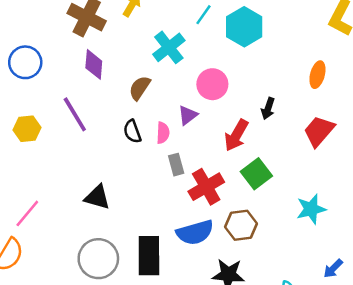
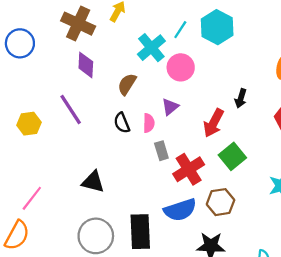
cyan line: (203, 15) -> (180, 30), moved
blue circle: (25, 62) -> (20, 43), moved
pink circle: (212, 84) -> (181, 67), moved

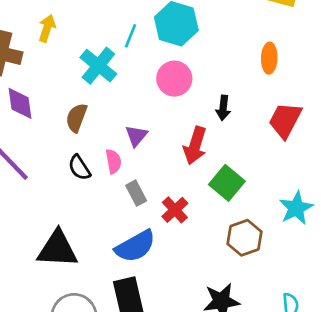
pink circle: (181, 67) -> (174, 79), moved
red cross: (189, 169) -> (175, 210), size x0.7
black triangle: (93, 182) -> (57, 249), size x1.4
brown hexagon: (220, 202) -> (244, 238), moved
blue semicircle: (180, 210) -> (135, 246), moved

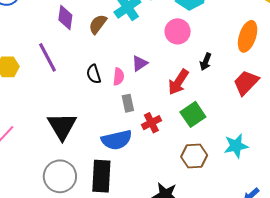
orange ellipse: (269, 58) -> (248, 36), size x1.4
brown semicircle: (76, 118) -> (98, 24), moved
black triangle: (57, 249) -> (62, 126), turned 40

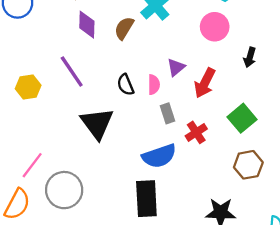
red arrow: (178, 82) -> (205, 83), moved
black triangle: (62, 126) -> (97, 123), moved
gray circle: (60, 176) -> (64, 190), moved

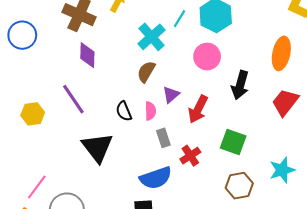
brown semicircle: (124, 28) -> (146, 72), moved
black arrow: (250, 57) -> (240, 85), size x1.5
green square: (242, 118) -> (233, 142), turned -30

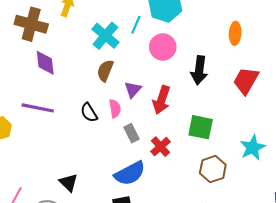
cyan line: (180, 19) -> (136, 25), moved
orange ellipse: (281, 53) -> (235, 33), size x0.7
purple line: (73, 99) -> (38, 108), turned -36
black triangle: (97, 148) -> (69, 183), moved, size x0.6

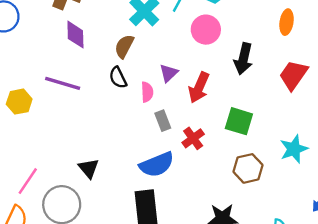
brown semicircle: (105, 71) -> (124, 46), moved
black semicircle: (89, 113) -> (118, 78), moved

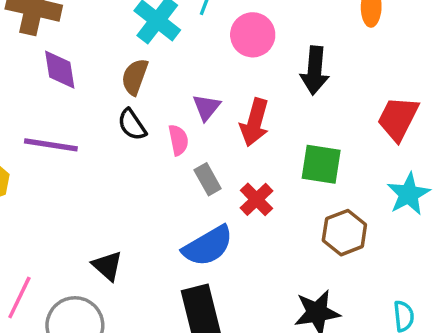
red trapezoid: (293, 75) -> (398, 118), moved

